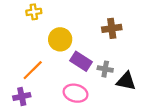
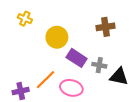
yellow cross: (34, 12) -> (25, 19), moved, turned 32
orange line: (33, 70) -> (46, 80), moved

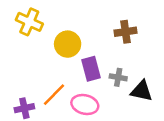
yellow cross: (25, 19) -> (29, 22), size x1.5
purple rectangle: (77, 58) -> (91, 69), turned 42

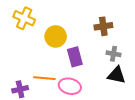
gray cross: (118, 77) -> (113, 54), moved
orange line: (54, 95) -> (44, 78), turned 50

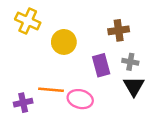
purple rectangle: (75, 57) -> (101, 65), moved
black triangle: (117, 75) -> (134, 86), turned 48

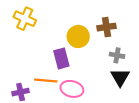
yellow circle: (64, 42) -> (78, 36), moved
purple rectangle: (101, 65) -> (61, 58), moved

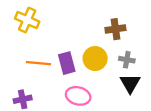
yellow circle: (78, 36) -> (95, 59), moved
orange line: (46, 81) -> (38, 63), moved

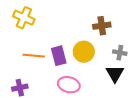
gray cross: (127, 60) -> (120, 53), moved

